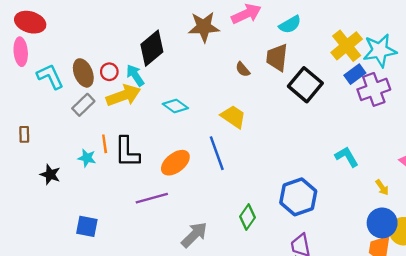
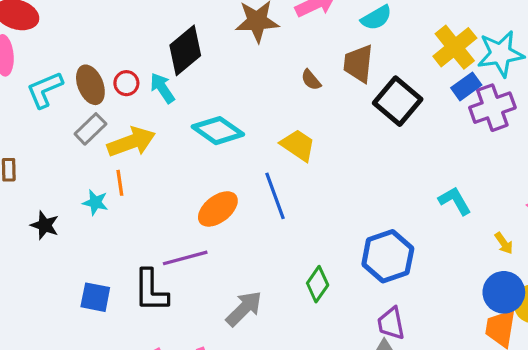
cyan L-shape: (50, 76) -> (45, 90), turned -88
yellow arrow: (123, 95) -> (131, 142), moved
cyan diamond: (175, 106) -> (218, 131), size x1.4
black L-shape: (127, 152) -> (151, 291), moved

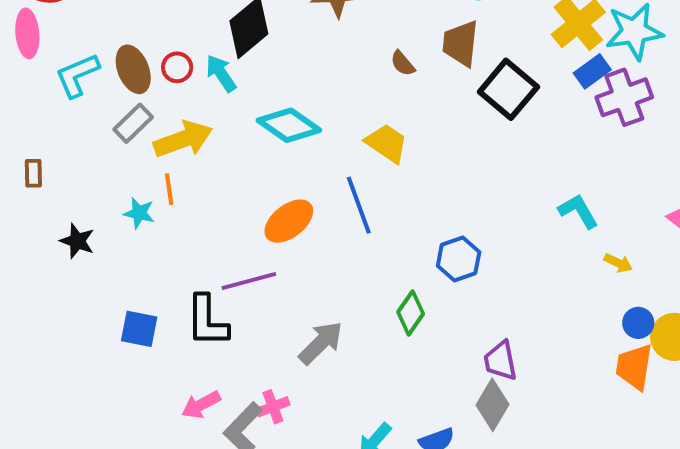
yellow arrow: (504, 243) -> (618, 263), moved, turned -30
blue hexagon: (388, 256) -> (459, 259), moved, size x0.7
blue circle: (504, 292) -> (638, 323), size x0.6

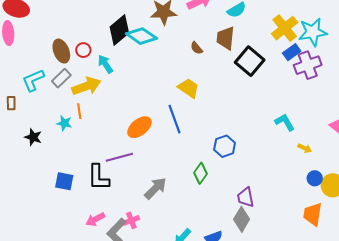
cyan arrow: (221, 73) -> (105, 64), moved
cyan L-shape: (77, 75) -> (33, 80), moved
cyan diamond: (289, 125) -> (141, 36), moved
orange trapezoid: (634, 367) -> (313, 214), moved

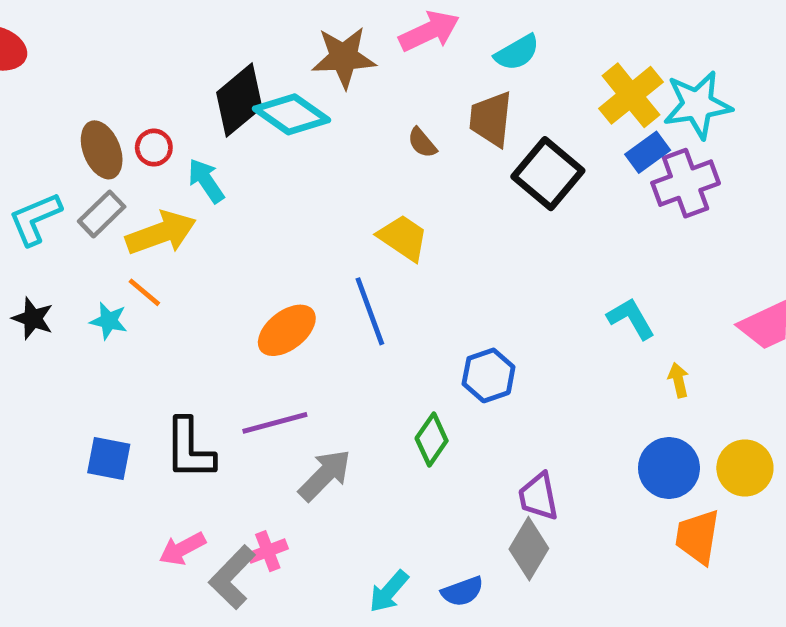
orange line: (79, 111) -> (144, 292), turned -42
black star: (33, 137) -> (33, 318), moved
yellow arrow: (305, 148) -> (678, 380), turned -128
purple line: (119, 157) -> (275, 423), moved
blue circle: (315, 178) -> (669, 468), moved, size x1.6

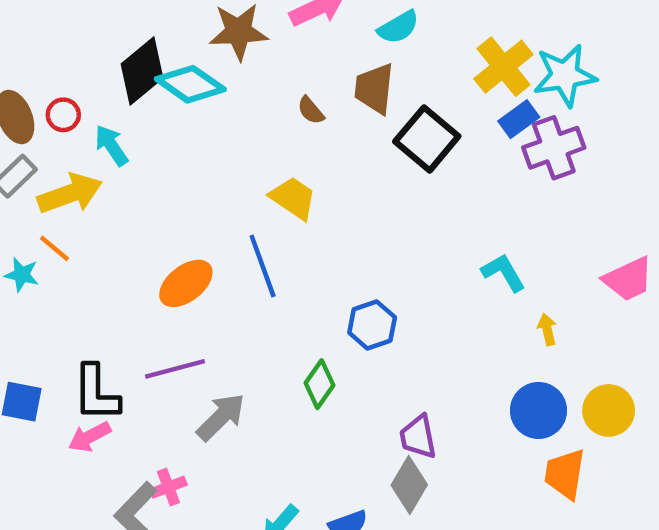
pink arrow: (182, 549) -> (90, 437), moved

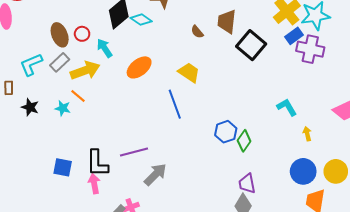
cyan diamond: (190, 84) -> (141, 20), size x0.7
purple cross: (554, 148) -> (310, 49), turned 32
orange ellipse: (186, 283) -> (139, 67), moved
green diamond: (319, 384) -> (244, 141), moved
pink arrow: (90, 437) -> (94, 184), turned 108

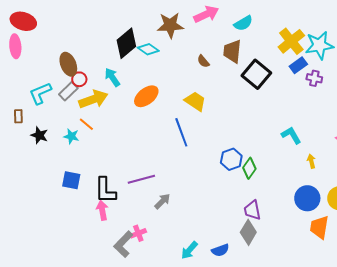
red circle: (82, 34) -> (79, 79), moved
purple cross: (310, 49) -> (314, 78), size x0.6
blue square: (63, 167) -> (71, 180), moved
gray arrow: (155, 174) -> (162, 201), size x0.7

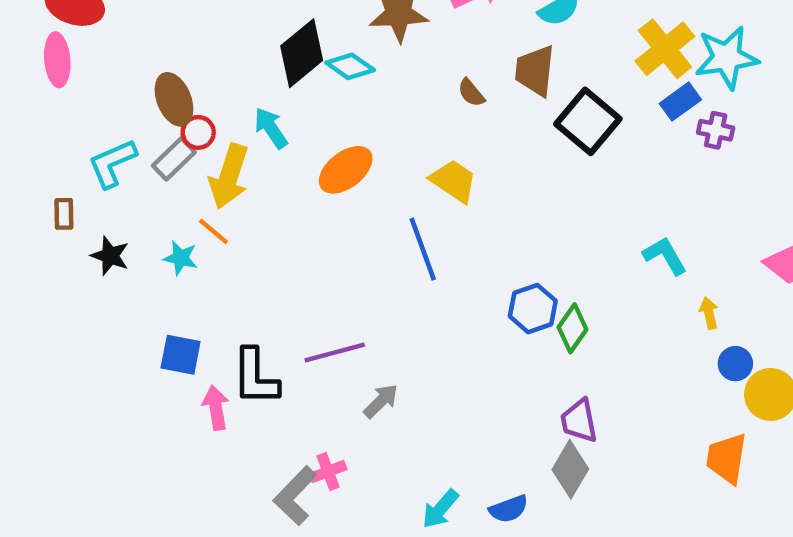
yellow arrow: (93, 99) -> (229, 176), turned 128
blue circle: (307, 198) -> (735, 364), moved, size x0.6
pink arrow: (102, 210) -> (216, 408), moved

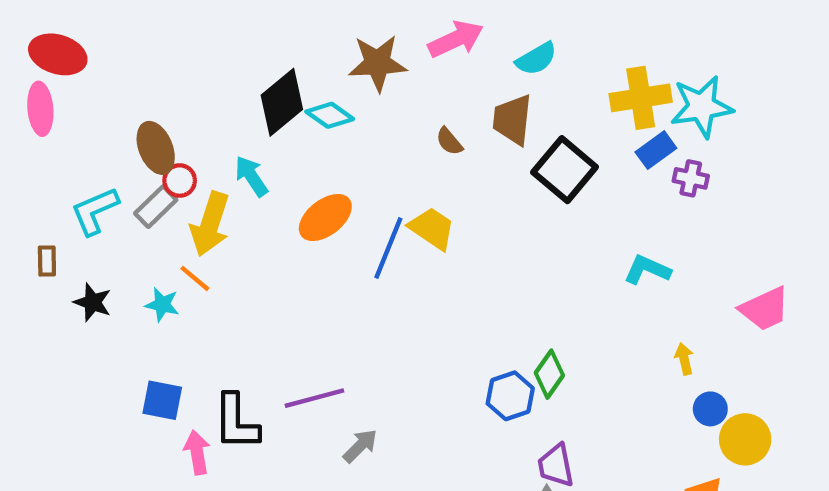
yellow cross: (665, 49) -> (641, 98), turned 30
blue line: (423, 249) -> (388, 248), moved, turned 42
cyan L-shape: (665, 256) -> (647, 270), moved, turned -36
blue hexagon: (533, 309) -> (510, 396), moved

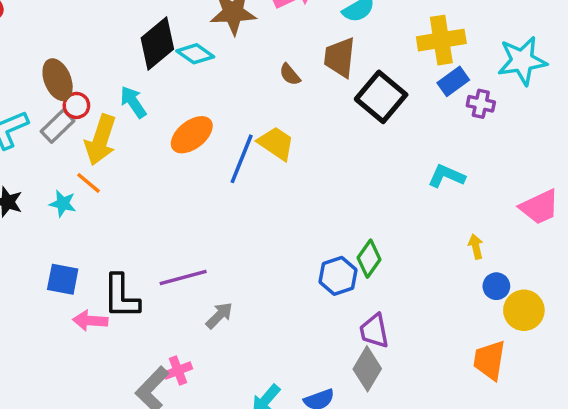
cyan star: (702, 107) -> (522, 61), moved
pink arrow: (197, 452) -> (90, 321), turned -76

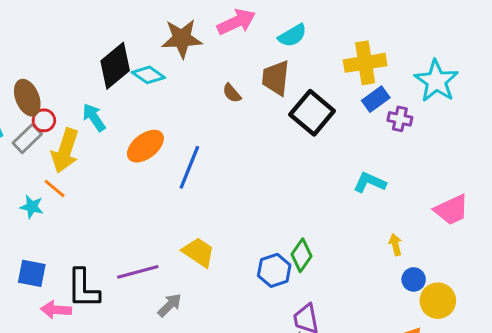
cyan star: (522, 61) -> (436, 81), turned -30
yellow trapezoid: (276, 143) -> (198, 252), moved

